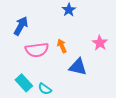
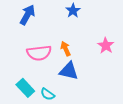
blue arrow: (21, 26) -> (27, 15), moved
blue triangle: (78, 67) -> (69, 71), moved

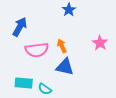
blue arrow: (27, 15) -> (20, 27), moved
cyan rectangle: (25, 88) -> (24, 83), turned -42

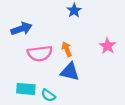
blue arrow: (20, 27) -> (21, 29), turned 42

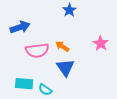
orange arrow: (67, 49) -> (62, 46), turned -32
blue triangle: (70, 72) -> (65, 68), turned 42

